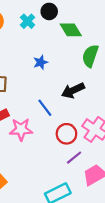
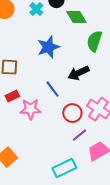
blue star: (41, 62) -> (48, 47), size x1.6

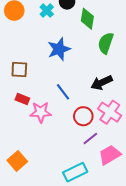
green diamond: (76, 17) -> (87, 19), turned 40
black arrow: (78, 73) -> (102, 83), moved
red rectangle: (12, 96) -> (22, 99), turned 48

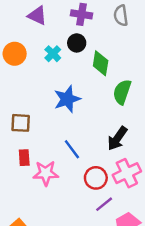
black arrow: (102, 83) -> (117, 139), turned -30
red rectangle: (22, 99) -> (24, 158), turned 64
pink cross: (110, 112) -> (127, 173), turned 30

